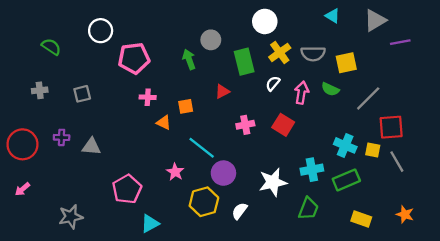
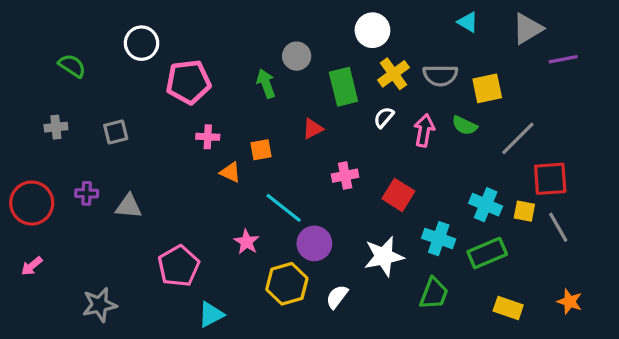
red square: (283, 125) -> (398, 195), moved
cyan cross: (312, 170) -> (439, 239), turned 30

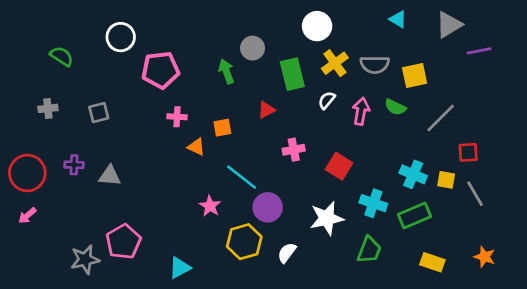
red square: (550, 179) -> (468, 152), size x0.7
pink arrow: (32, 266) -> (27, 216), moved
pink pentagon: (179, 266) -> (123, 242), moved

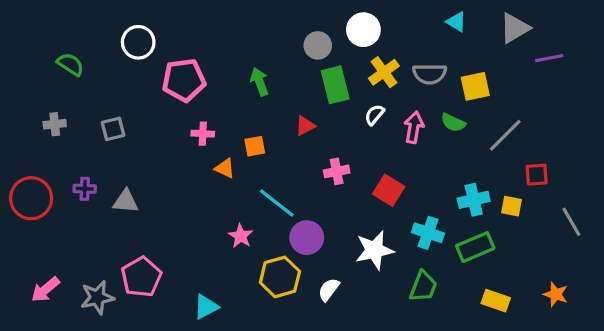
gray circle: (253, 48) -> (318, 45), moved
cyan cross: (413, 174) -> (474, 200), turned -36
gray line: (475, 194) -> (571, 222), moved
pink arrow: (27, 216) -> (45, 290), moved, size x1.4

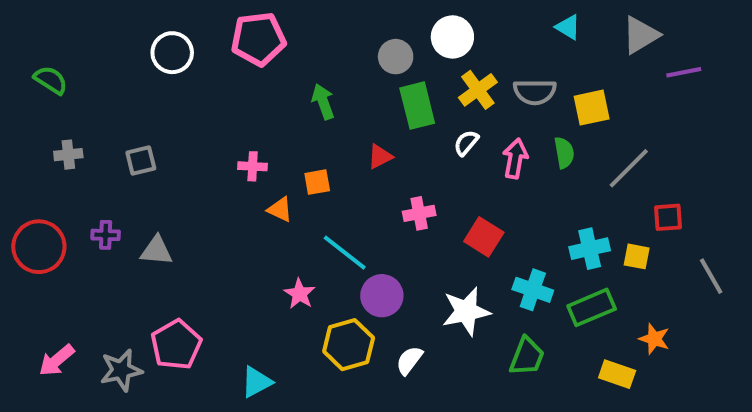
green semicircle: (70, 64) -> (51, 80), moved
pink pentagon: (184, 80) -> (258, 39), moved
green semicircle: (453, 123) -> (564, 153), turned -125
orange star: (556, 294) -> (654, 339), moved

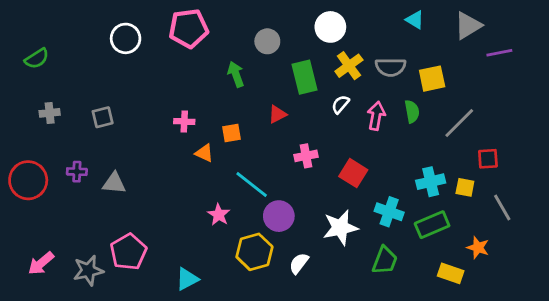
gray circle: (396, 57) -> (267, 41), moved
green semicircle: (51, 80) -> (37, 58), turned 115
gray line: (711, 276) -> (502, 207), moved

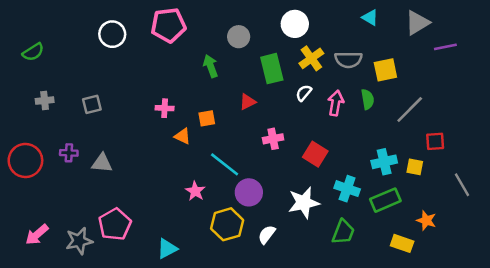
gray line: (502, 207) -> (462, 185), moved

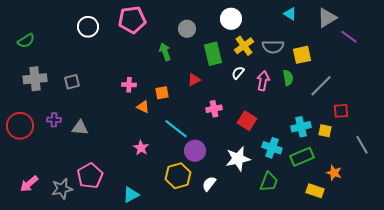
purple line: (445, 47) -> (349, 37), turned 48
gray cross: (45, 101) -> (35, 79), size x1.6
pink star: (195, 191) -> (141, 148), moved

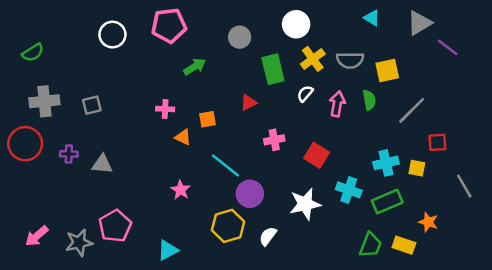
green arrow: (165, 52) -> (195, 67), moved, turned 78
red circle: (20, 126) -> (25, 144), moved
green trapezoid: (269, 182) -> (371, 245), moved

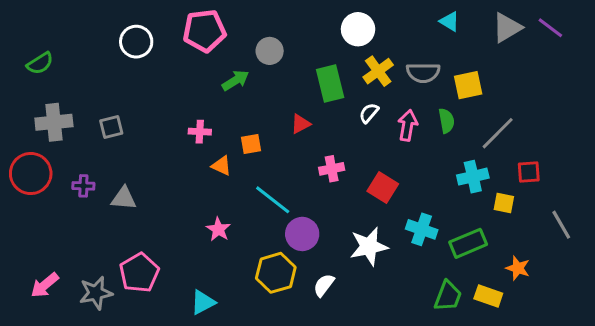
gray circle: (240, 37) -> (270, 51), moved
purple line: (448, 47) -> (550, 28), moved
cyan cross: (386, 163) -> (473, 177), moved

